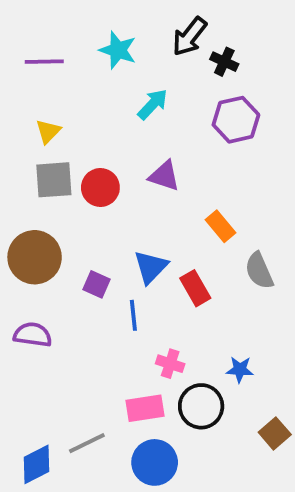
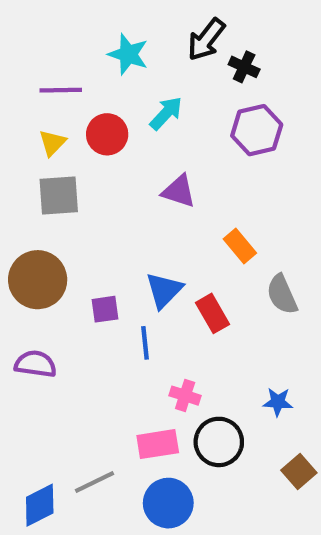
purple line: (44, 62) -> (61, 90), moved
red circle: (100, 188) -> (107, 134), moved
purple square: (97, 284) -> (105, 309), turned -32
blue star: (240, 370) -> (278, 402), moved

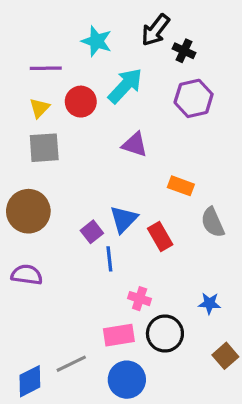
cyan arrow: (166, 113) -> (125, 86), size x1.4
orange rectangle: (240, 246) -> (181, 186), turned -30
purple square: (105, 309) -> (92, 232), moved, turned -30

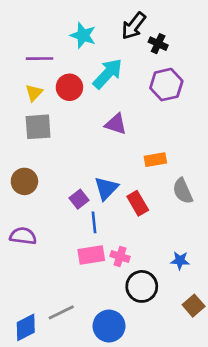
orange rectangle: (181, 186) -> (155, 160), turned -30
brown circle: (28, 211) -> (24, 181), size x0.7
pink rectangle: (119, 335) -> (91, 255), moved

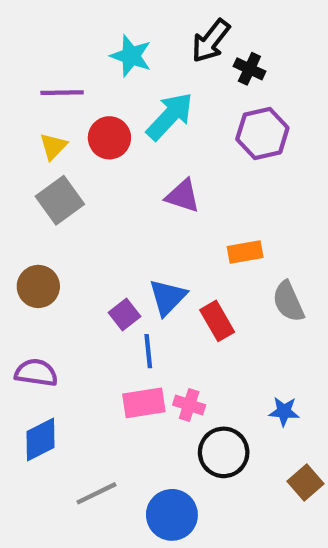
gray square: (38, 127) -> (60, 200), turned -32
blue diamond: (26, 327) -> (40, 439), moved

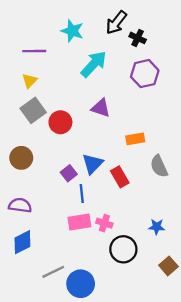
red circle: (109, 138) -> (60, 122), moved
blue circle: (172, 515) -> (81, 284), moved

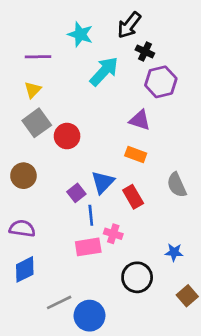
black cross: (138, 38) -> (145, 52), moved
purple triangle: (101, 108) -> (140, 120), moved
orange rectangle: (135, 139) -> (136, 155), moved, turned 30
pink cross: (104, 223) -> (113, 234), moved

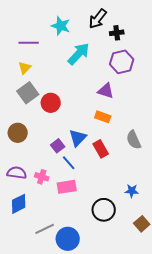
black cross: (145, 52) -> (117, 33), moved, turned -32
blue line: (91, 215) -> (69, 163), turned -35
pink cross: (113, 234) -> (42, 177), moved

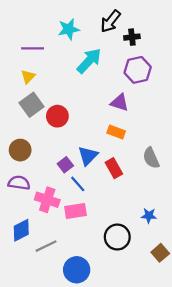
cyan star: (61, 26) -> (69, 29), turned -30
purple semicircle: (17, 173) -> (19, 183), moved
pink cross: (42, 177) -> (47, 200), size x1.5
gray line: (45, 229) -> (46, 246), moved

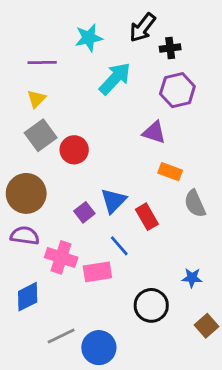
orange rectangle: (116, 132) -> (170, 172), moved
brown circle: (20, 150) -> (26, 193), size x1.4
blue line: (78, 184) -> (119, 246), moved
gray line: (46, 246) -> (61, 336), moved

